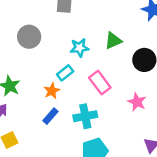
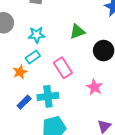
cyan star: (80, 48) -> (37, 35), moved
blue rectangle: (50, 116) -> (24, 102), moved

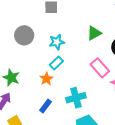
pink rectangle: (63, 68) -> (100, 68), moved
blue rectangle: (24, 102) -> (46, 106), moved

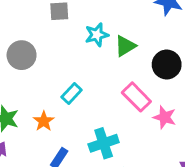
cyan star: (57, 42) -> (97, 35), moved
orange star: (46, 79) -> (44, 121), moved

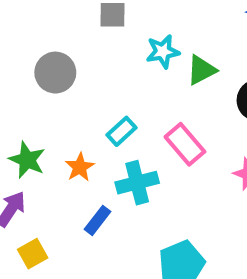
pink rectangle: (136, 97) -> (185, 144), moved
cyan cross: (104, 143) -> (137, 183), moved

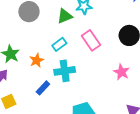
green triangle: (201, 70) -> (65, 16), moved
pink rectangle: (185, 144) -> (91, 40), moved

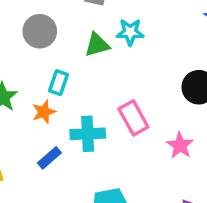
pink rectangle: (91, 40) -> (133, 118), moved
cyan rectangle: (59, 44) -> (58, 83), moved, turned -40

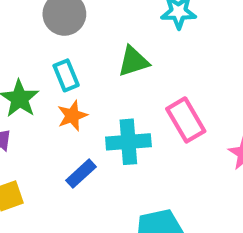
green triangle: (97, 45) -> (133, 61), moved
cyan rectangle: (58, 83) -> (66, 75), moved, turned -40

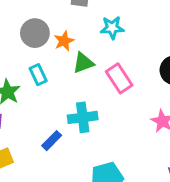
orange star: (72, 116) -> (64, 41), moved
pink rectangle: (186, 120) -> (119, 78), moved

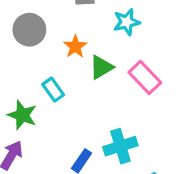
gray circle: (35, 33) -> (29, 30), moved
cyan cross: (83, 117) -> (120, 146), moved

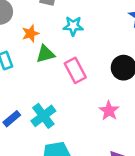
cyan cross: (120, 146) -> (43, 116), turned -35

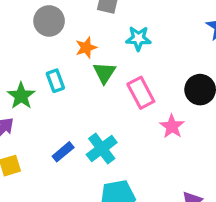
green triangle: (45, 54) -> (104, 73), turned -42
pink star: (109, 111) -> (172, 126), moved

